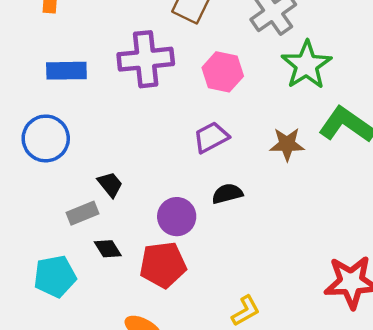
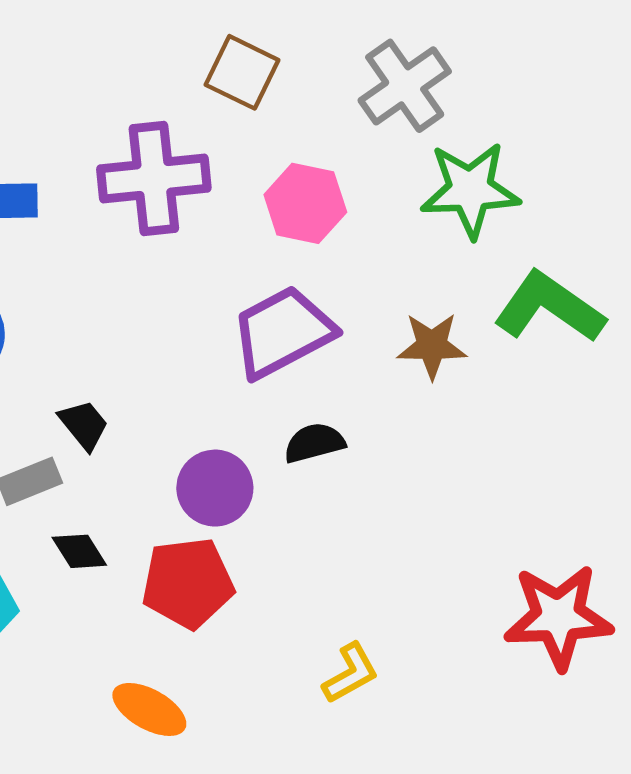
green star: (307, 65) -> (470, 190), turned 30
purple trapezoid: (211, 137) -> (283, 332), size x1.5

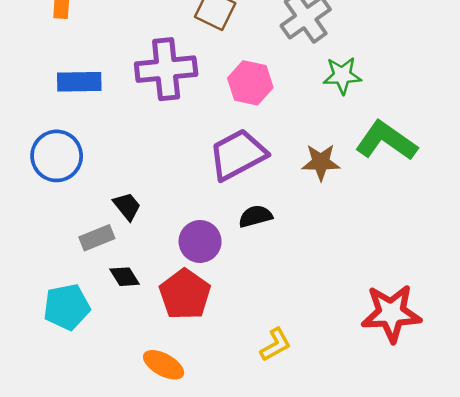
green star: (470, 190) -> (342, 75), size x0.7
red pentagon: (188, 583) -> (185, 294), turned -30

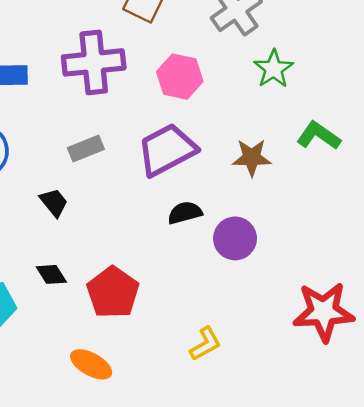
green star: (342, 75) -> (274, 69), turned -30
green L-shape: (386, 141) -> (319, 136), size x0.7
gray rectangle: (97, 238) -> (86, 149), moved
purple circle: (200, 241) -> (235, 238), moved

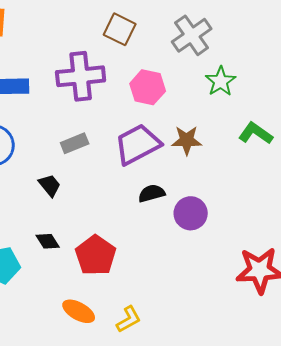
brown star: (252, 158) -> (187, 140), moved
yellow L-shape: (205, 344) -> (129, 319), moved

